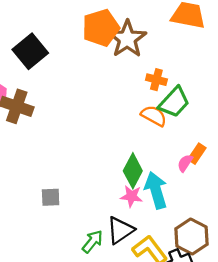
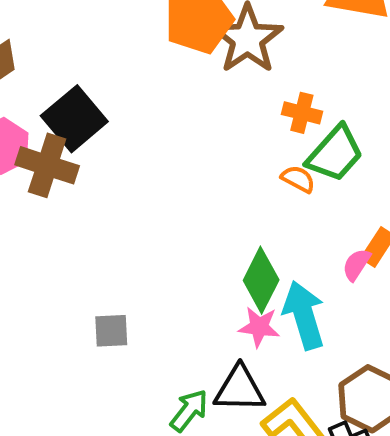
black square: (30, 51) -> (74, 119), moved
orange semicircle: (154, 116) -> (298, 179), size x0.7
black triangle: (120, 230) -> (240, 389), turned 36

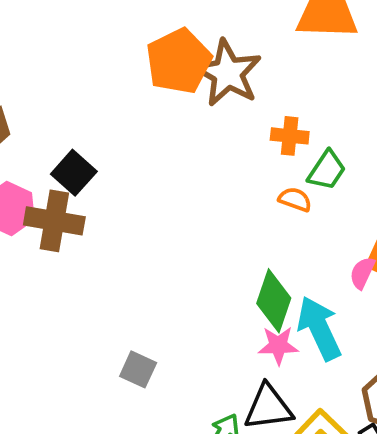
black square: (74, 119) -> (74, 173), size x0.7
green trapezoid: (335, 154) -> (327, 170), size x0.7
gray square: (111, 331) -> (138, 369), turned 36

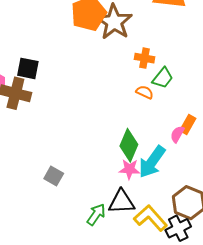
black square: (74, 173) -> (28, 68), turned -35
cyan arrow: (319, 328) -> (152, 162), turned -124

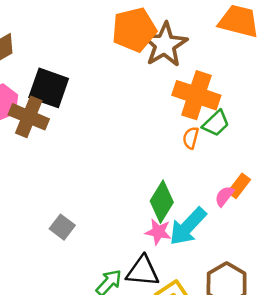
orange cross: (144, 58) -> (196, 95), size x1.8
black square: (28, 68) -> (49, 88), size x1.4
orange semicircle: (145, 92) -> (191, 138), turned -108

